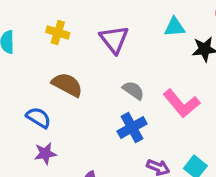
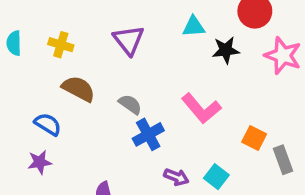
yellow cross: (58, 32) -> (61, 45), moved
gray semicircle: (133, 90) -> (130, 104), moved
purple star: (45, 153) -> (40, 162), moved

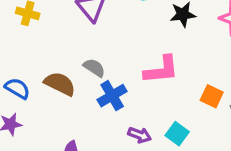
brown semicircle: (79, 89) -> (60, 84), moved
pink L-shape: (201, 108) -> (161, 70), turned -54

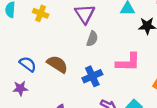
gray semicircle: (94, 68) -> (92, 39), moved, turned 70

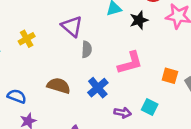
yellow cross: (41, 13) -> (27, 39), turned -35
blue semicircle: (28, 64) -> (17, 96), moved

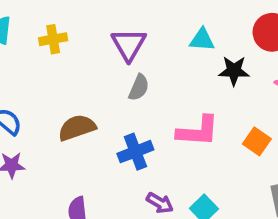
orange square: (170, 76) -> (257, 141), moved
brown semicircle: (59, 86) -> (77, 128), turned -55

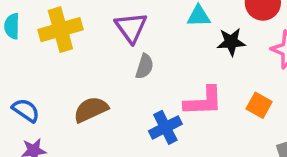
yellow cross: (53, 39) -> (60, 30), size x1.6
blue cross: (135, 152) -> (165, 127), moved

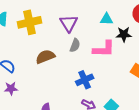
pink L-shape: (203, 101) -> (104, 49), moved
brown semicircle: (91, 109) -> (45, 57), moved

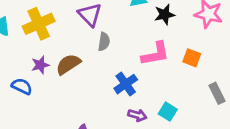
pink L-shape: (104, 49) -> (155, 54), moved
purple star: (11, 89) -> (40, 65), moved

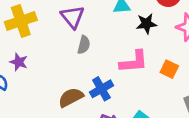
brown semicircle: (68, 64) -> (71, 97), moved
purple star: (40, 65) -> (19, 62), turned 30

